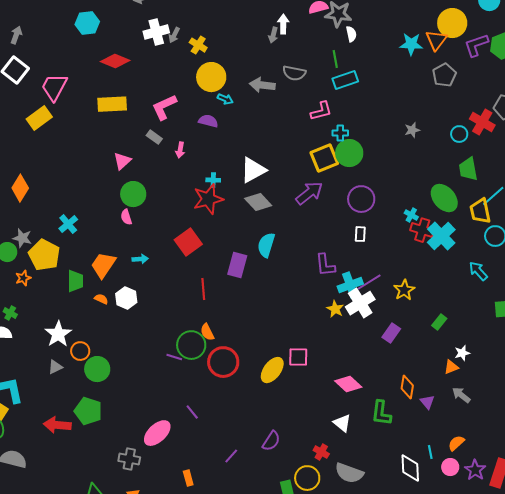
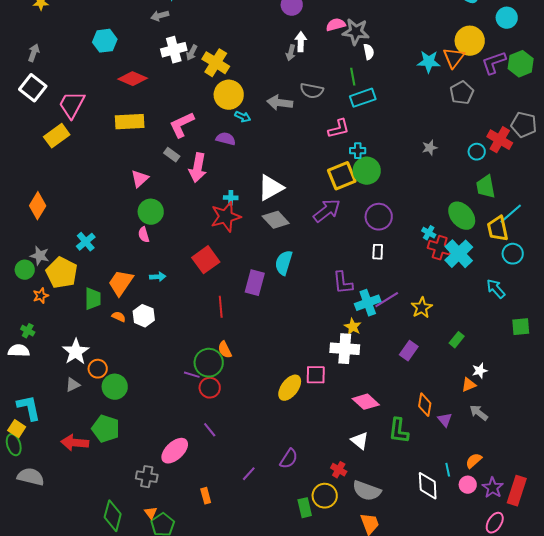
yellow cross: (198, 45) -> (216, 63), size x1.5
pink arrow: (180, 150) -> (198, 168), size x1.8
white cross: (360, 303) -> (345, 349), moved, turned 36
red circle: (223, 362) -> (210, 388), moved, size x0.7

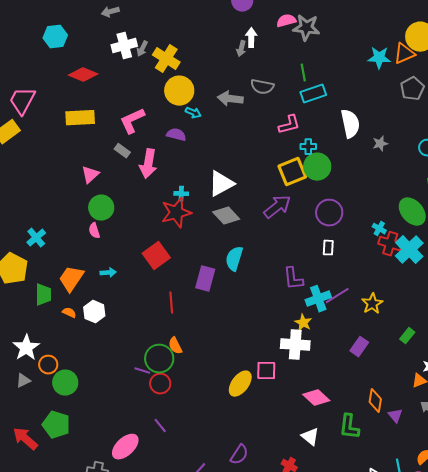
white semicircle: (369, 52) -> (350, 124), moved, size x1.8
orange triangle: (454, 58) -> (404, 54), turned 30
red arrow: (75, 443) -> (25, 439), turned 36

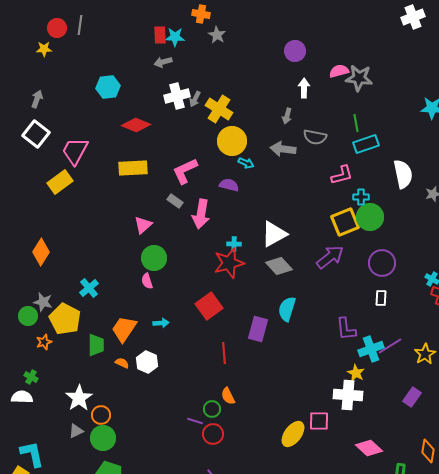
gray arrow: (241, 49) -> (287, 116), moved
green circle: (159, 359) -> (212, 409), size x0.6
green circle: (65, 383) -> (103, 438), moved

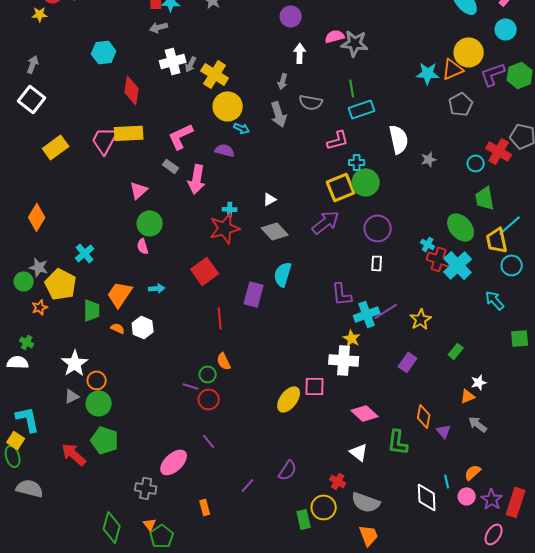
red diamond: (136, 125) -> (132, 90), turned 76
gray arrow: (283, 149) -> (279, 114), turned -115
pink trapezoid: (75, 151) -> (105, 140), moved
white triangle: (274, 234) -> (270, 199), size x0.5

